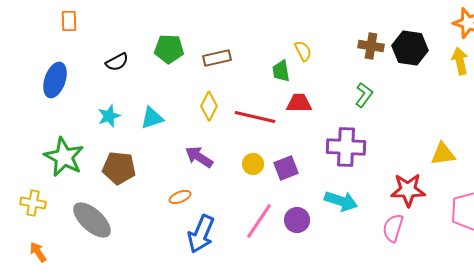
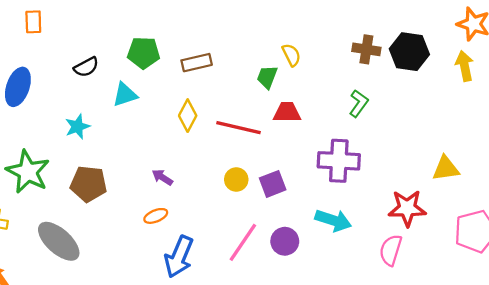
green trapezoid: (281, 71) -> (267, 77), turned 30
cyan triangle: (152, 118) -> (125, 95), moved
purple arrow: (199, 157) -> (162, 177), moved, size x0.7

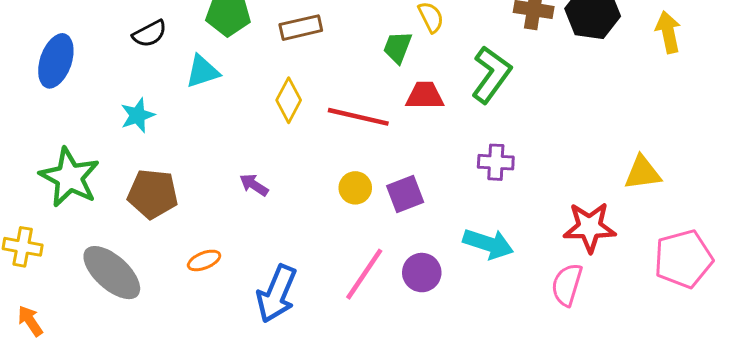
green L-shape: (359, 103) -> (491, 74), moved, size x1.5
purple cross: (339, 161) -> (496, 162), size x0.6
orange ellipse: (156, 216) -> (204, 260), moved

